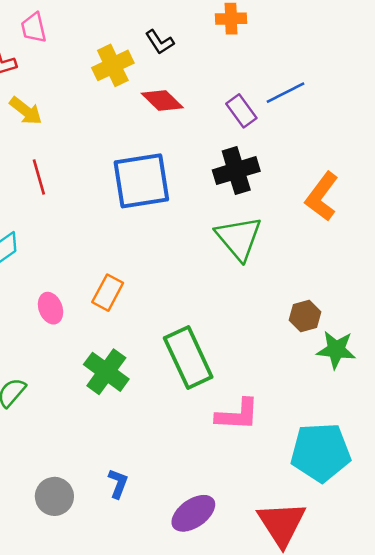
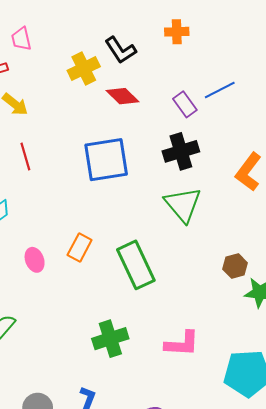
black L-shape: (160, 42) -> (121, 50), size x1.4
green rectangle: (188, 358) -> (136, 265), moved
green cross: (106, 372) -> (110, 339), moved, turned 36

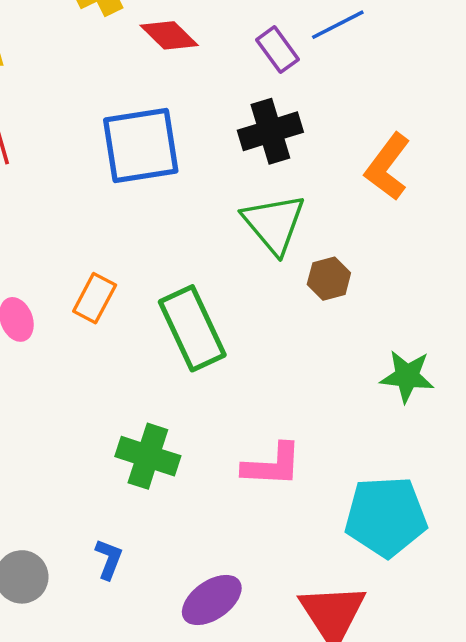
brown hexagon: (235, 266) -> (329, 279), moved
green cross: (110, 339) -> (148, 456), turned 36

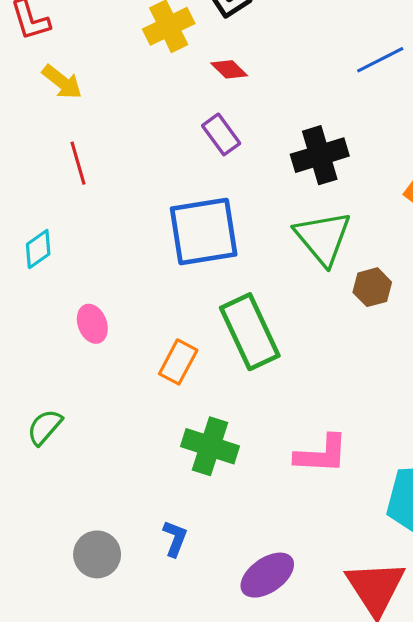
red diamond: (169, 35) -> (229, 69), size x0.7
purple rectangle: (277, 50) -> (221, 134), moved
blue square: (141, 145) -> (204, 232), moved
orange rectangle: (95, 298) -> (178, 362), moved

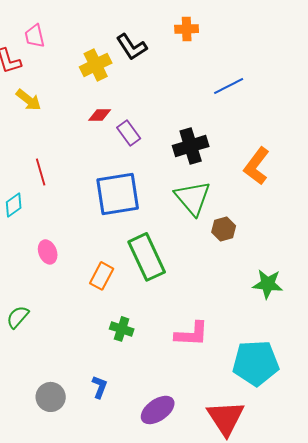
red diamond: (229, 69) -> (100, 115), moved, turned -45
red line: (78, 163) -> (41, 172), moved
green cross: (210, 446) -> (122, 329), size x0.7

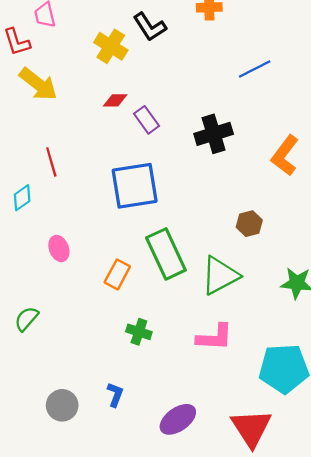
yellow cross: (96, 65) -> (111, 46), turned -32
yellow arrow: (29, 100) -> (38, 84), size x1.4
green triangle: (193, 198) -> (220, 276), moved, turned 42

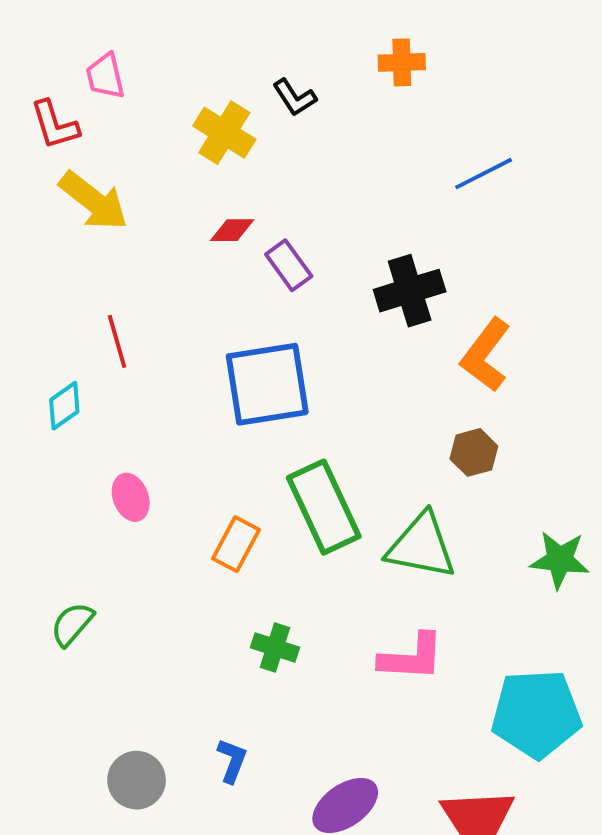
black L-shape: (150, 27) -> (294, 98), size x0.7
orange L-shape: (285, 156) -> (486, 355), moved
green triangle: (220, 276) -> (421, 546), turned 39

